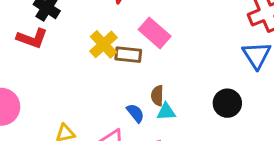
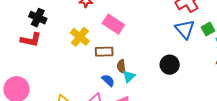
brown rectangle: (128, 55) -> (104, 52), moved
cyan triangle: (166, 112) -> (129, 76), turned -32

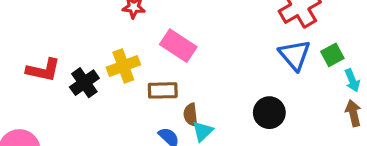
black cross: (38, 18) -> (84, 83), moved, turned 30
yellow cross: (80, 37) -> (123, 66), turned 30

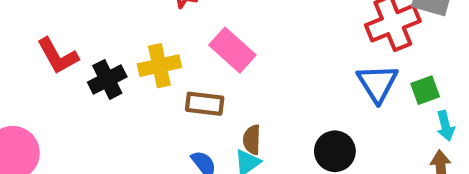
red L-shape: (43, 70) -> (58, 56), turned 40
brown semicircle: (191, 115) -> (252, 140), moved

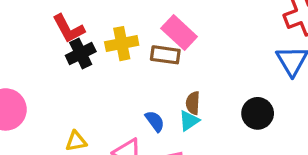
red L-shape: (58, 56) -> (69, 29), moved
brown rectangle: (205, 104) -> (165, 55), moved

